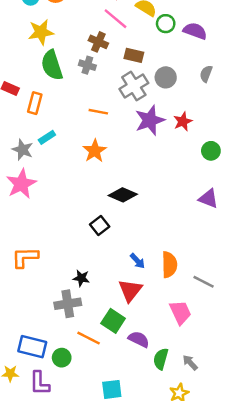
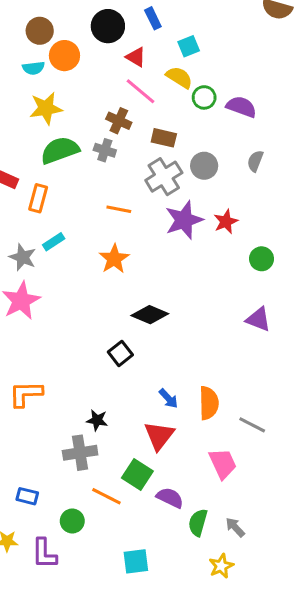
green semicircle: (52, 65) -> (60, 150), turned 88
blue rectangle: (32, 347) -> (27, 496), moved, size x0.6

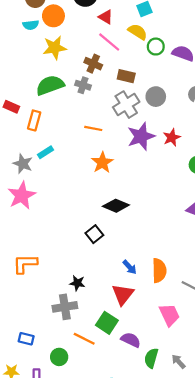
yellow star: (46, 108) -> (55, 48), moved
orange star: (114, 259) -> (102, 163), moved

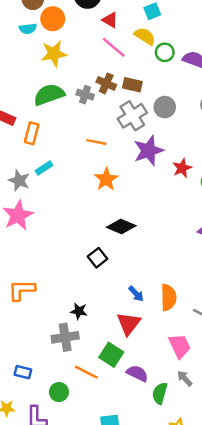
brown cross: (93, 64) -> (106, 83), moved
red star: (172, 137) -> (182, 168), moved
gray arrow: (179, 361) -> (185, 378), moved

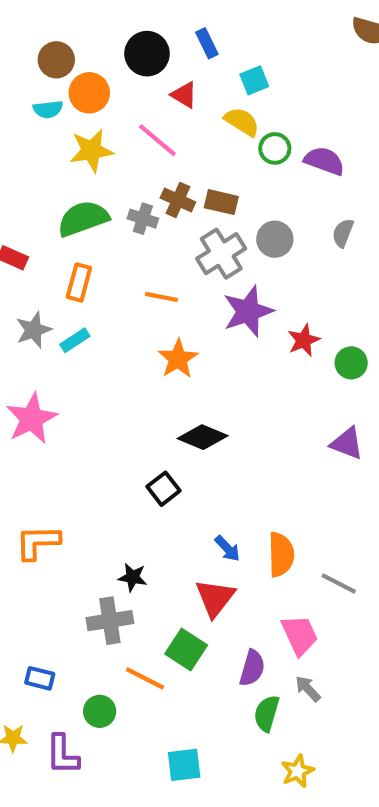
pink line: (114, 47) -> (157, 140), moved
orange rectangle: (32, 133) -> (79, 282), moved
gray star: (19, 180) -> (34, 330), moved, turned 30
purple semicircle: (137, 373) -> (252, 668), moved, turned 80

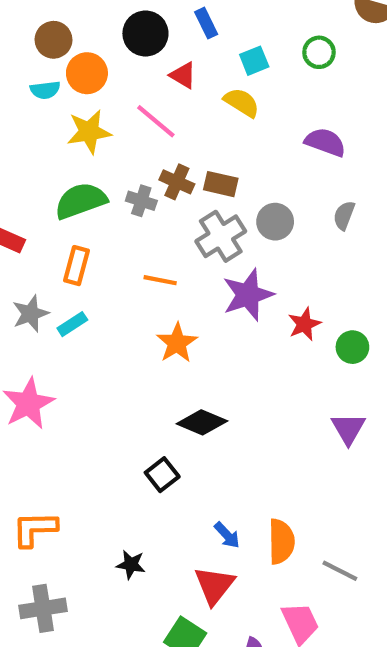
green circle: (275, 148) -> (319, 52), moved
purple triangle: (347, 443) -> (348, 429), turned 39
gray cross: (110, 621) -> (43, 608), moved

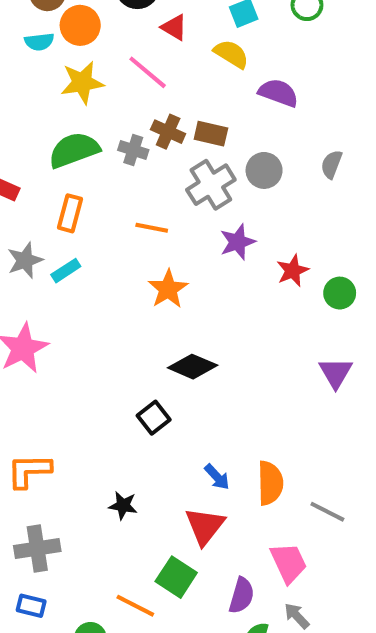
purple semicircle: (325, 142) -> (278, 93), moved
purple star: (248, 295) -> (237, 242), size x0.7

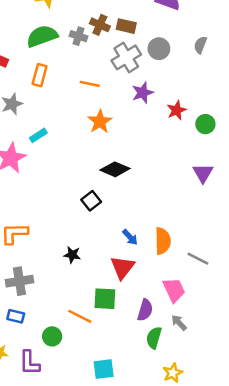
cyan rectangle: (66, 271) -> (38, 135), moved
green square: (176, 577) -> (105, 299), turned -30

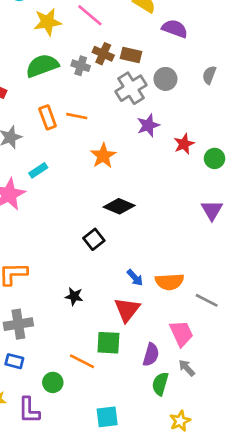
orange rectangle: (40, 75) -> (48, 117), moved, turned -35
orange line: (90, 84) -> (77, 116), moved
orange semicircle: (163, 241) -> (169, 282), turned 88

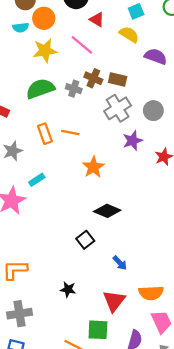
gray circle: (165, 79) -> (153, 111), moved
blue arrow: (135, 278) -> (120, 263), moved
orange semicircle: (169, 282) -> (151, 293), moved

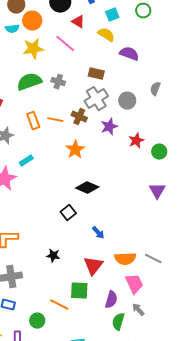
brown cross: (93, 78) -> (79, 117), moved

